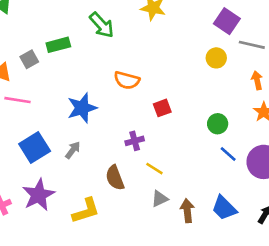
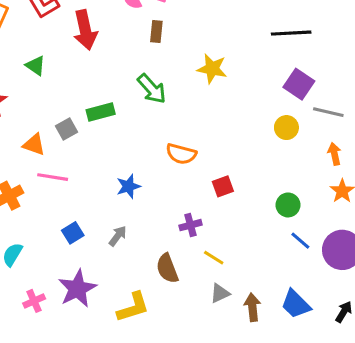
blue star: (82, 108) -> (129, 186), size x0.7
blue square: (35, 147) -> (73, 233), size x0.6

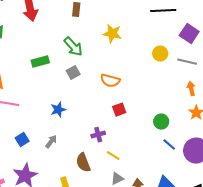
purple square: (299, 84) -> (189, 34), moved
yellow circle: (286, 128) -> (160, 54), moved
gray square: (67, 129) -> (73, 73), moved
orange semicircle: (181, 154) -> (110, 81), moved

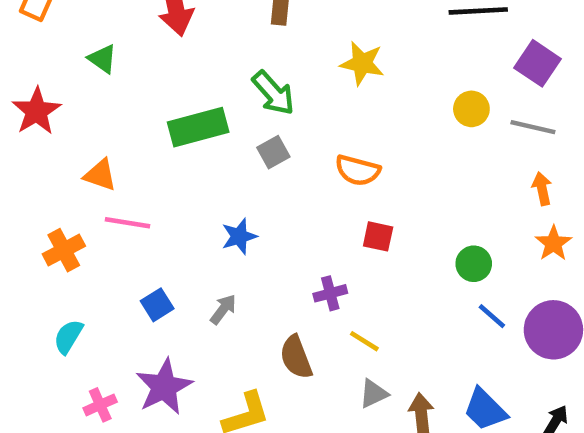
green rectangle: (40, 62) -> (198, 127), size x1.4
red square: (119, 110) -> (378, 236), turned 32

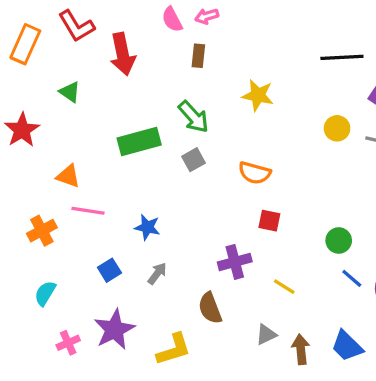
blue star: (239, 236) -> (147, 227), moved, turned 30
purple cross: (330, 293) -> (235, 262), size x1.4
yellow line: (364, 341) -> (284, 287), moved

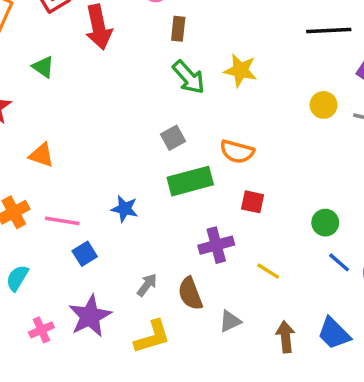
green arrow: (194, 117) -> (189, 77), moved
green rectangle: (139, 142) -> (190, 181), moved
pink line: (88, 211) -> (62, 221), moved
gray arrow: (157, 273) -> (147, 285), moved
gray triangle: (266, 334) -> (230, 321), moved

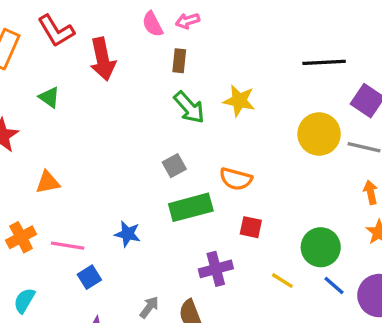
yellow circle: (324, 105) -> (319, 134), size x1.6
orange triangle: (41, 155) -> (48, 182), turned -30
green circle: (325, 223) -> (321, 247), size x1.5
yellow line: (268, 271) -> (282, 281), moved

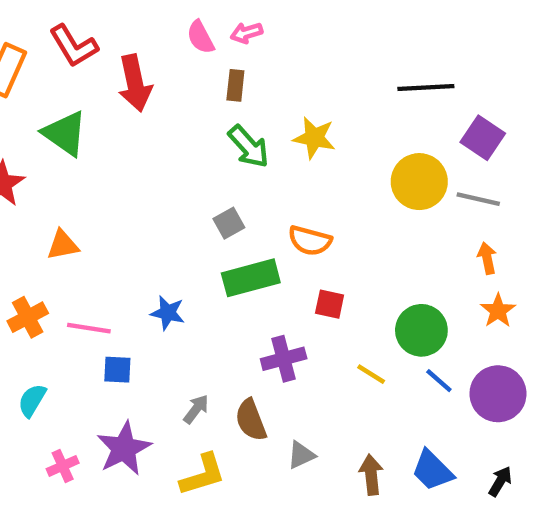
green triangle: (49, 97) -> (65, 133), size x1.6
blue square: (89, 277) -> (117, 370), turned 35

